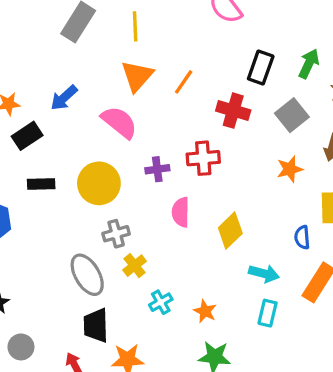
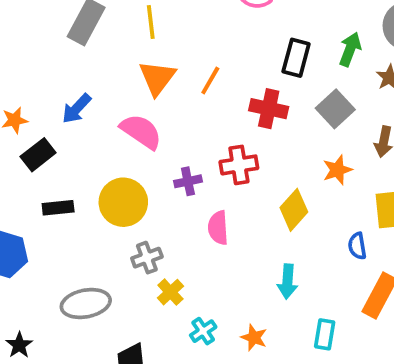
yellow diamond: (230, 231) -> (294, 210), moved
cyan arrow: (264, 273) -> (287, 282), moved, turned 84
gray ellipse: (87, 275) -> (86, 303), moved, turned -66

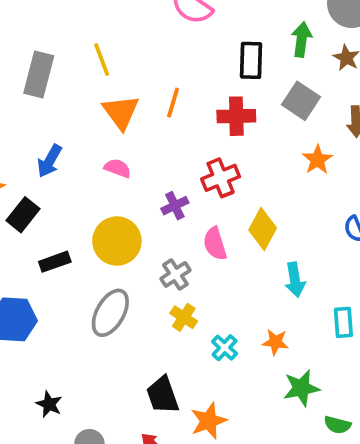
pink semicircle: (141, 131) -> (118, 168), size x0.6
yellow diamond: (294, 210) -> (263, 229), moved
gray cross: (147, 258) -> (175, 274), moved
gray ellipse: (86, 303) -> (110, 313), moved, turned -36

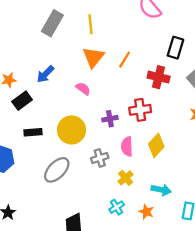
cyan arrow: (295, 280) -> (161, 190), moved, turned -84
yellow cross: (184, 317) -> (126, 178), moved

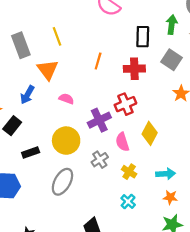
gray rectangle: (52, 23) -> (21, 45), turned -35
orange triangle: (93, 57) -> (48, 70), moved
purple cross: (110, 119) -> (99, 120), size x1.5
orange star: (146, 212) -> (170, 197), moved

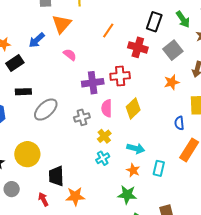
green arrow: (172, 25) -> (183, 19), turned 120
yellow circle: (66, 141) -> (27, 154), moved
gray ellipse: (62, 182) -> (46, 110), moved
cyan cross: (128, 201) -> (103, 158), moved

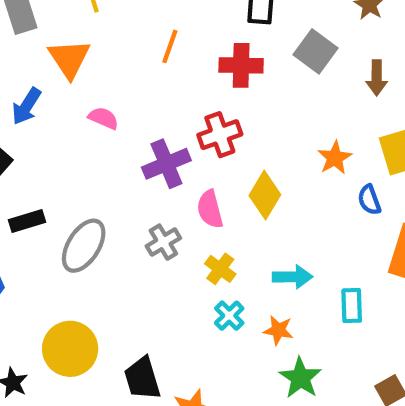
orange star: (172, 82) -> (335, 158), moved
orange star: (133, 170) -> (278, 330), moved
green star: (127, 195) -> (300, 378), turned -30

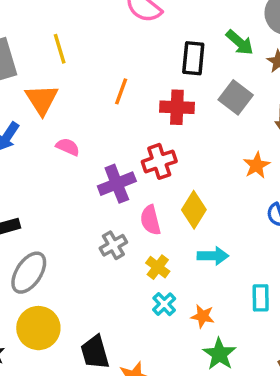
orange star: (335, 158) -> (257, 165), moved
gray ellipse: (84, 246) -> (29, 273), moved
cyan arrow: (292, 277) -> (213, 256), moved

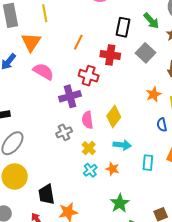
pink semicircle: (68, 147) -> (43, 72), size x1.5
red cross: (159, 161) -> (89, 76), moved, turned 30
cyan rectangle: (261, 298) -> (148, 163), moved
orange star: (203, 316) -> (112, 169), moved

